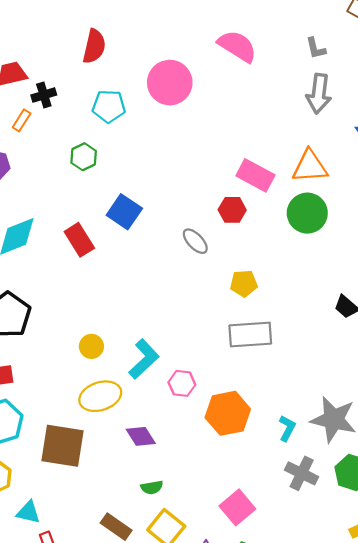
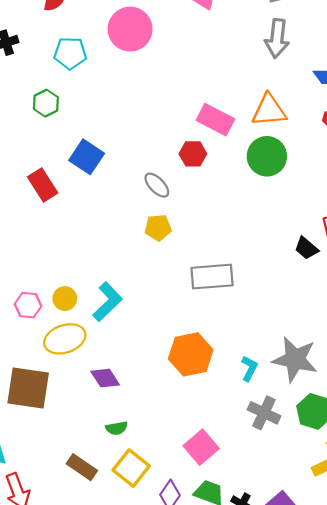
yellow pentagon: (244, 284) -> (158, 228), moved
yellow circle: (91, 346) -> (65, 299), moved
pink hexagon: (182, 383) -> (28, 305), moved

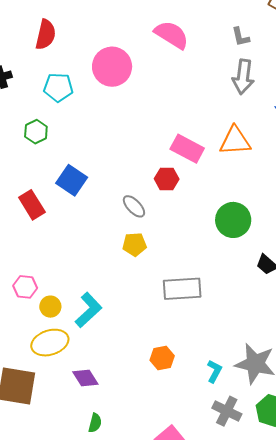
green circle: (267, 156) -> (233, 220), moved
pink hexagon: (28, 305) -> (25, 287), moved
orange hexagon: (191, 354) -> (162, 358), size x0.6
green semicircle: (117, 428) -> (95, 423), turned -66

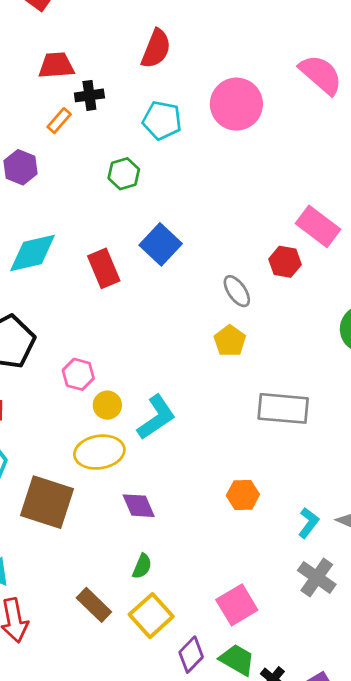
yellow pentagon: (135, 244) -> (230, 341), turned 30

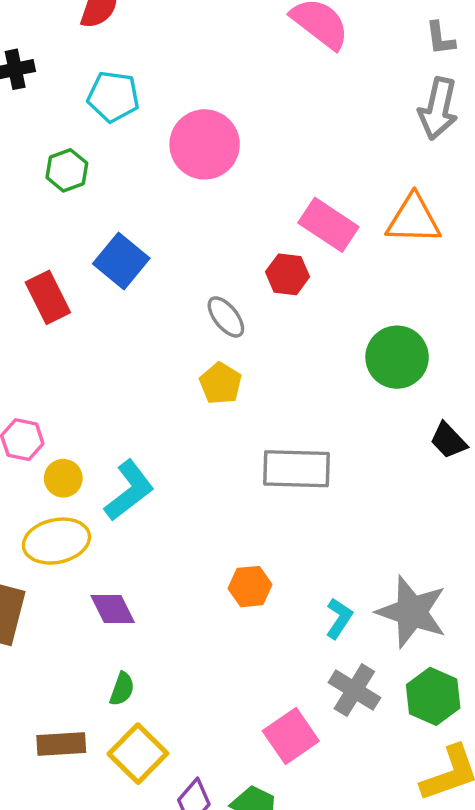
pink circle: (236, 104) -> (205, 144), moved
brown rectangle: (94, 605) -> (61, 744), turned -44
pink square: (237, 605) -> (291, 736), moved

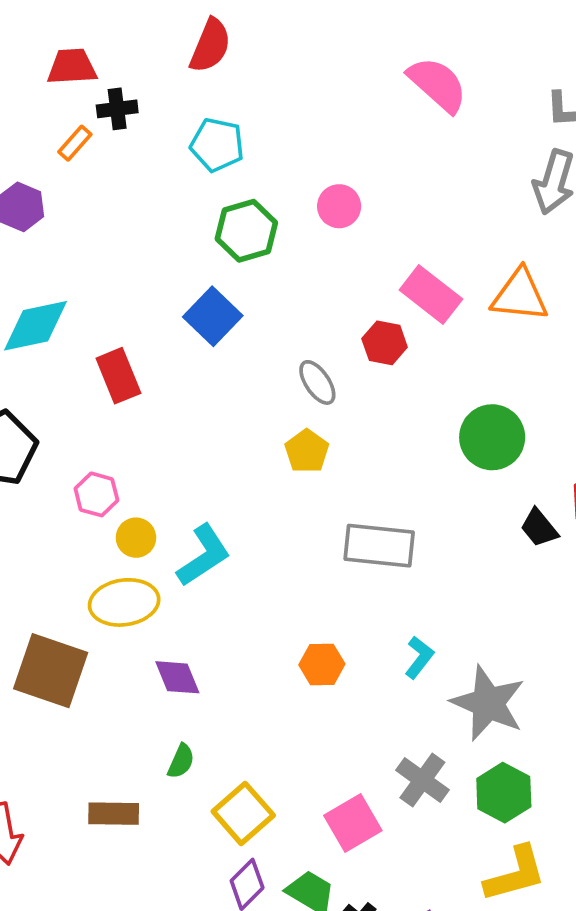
pink circle: (205, 144) -> (339, 206), moved, size x0.6
green hexagon: (67, 170) -> (246, 231), moved, size x1.4
red rectangle: (48, 297) -> (118, 376), moved
cyan L-shape: (339, 618) -> (419, 657), moved
yellow square: (138, 754) -> (243, 813), moved

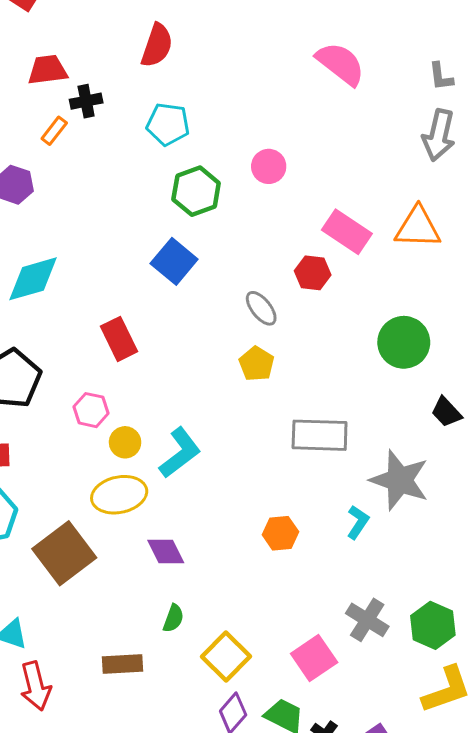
red rectangle: (118, 376) -> (119, 339), moved
brown square: (51, 671) -> (64, 553), turned 38
gray star: (488, 703) -> (400, 480), moved

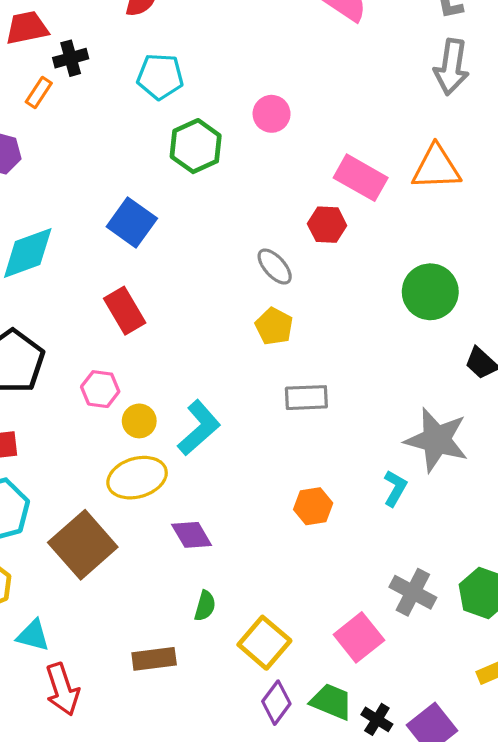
blue square: (174, 261) -> (132, 223), moved
gray rectangle: (320, 435) -> (306, 398), moved, size x0.7

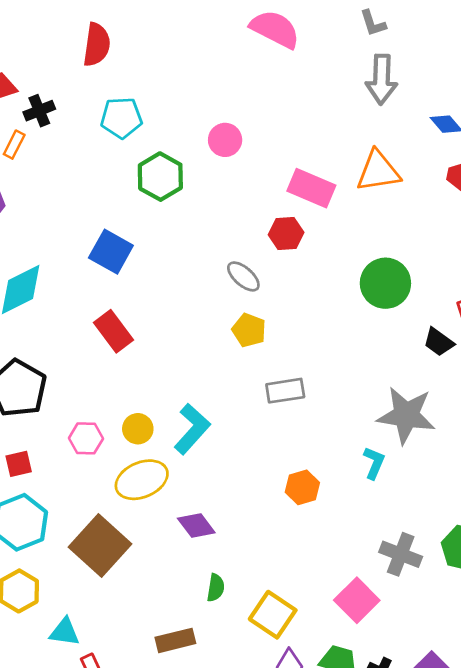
pink hexagon: (100, 389) -> (86, 438), moved

